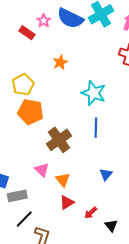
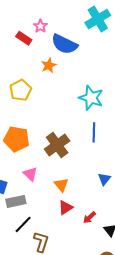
blue semicircle: (70, 18) -> (64, 44), moved
orange star: (60, 62) -> (49, 65), moved
orange pentagon: (30, 112) -> (16, 139), moved
pink triangle: (42, 170) -> (30, 174), moved

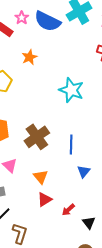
blue semicircle: (64, 44) -> (47, 21), moved
blue line: (94, 132) -> (71, 145), moved

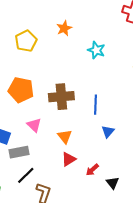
orange star: (29, 57) -> (64, 28), moved
cyan star: (71, 90) -> (96, 50), size x0.7
brown cross: (37, 137) -> (61, 97), turned 30

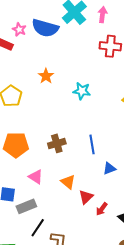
brown cross: (61, 97) -> (57, 143), size x0.7
blue triangle: (108, 132) -> (109, 168), turned 40
red triangle: (69, 159) -> (86, 197), moved

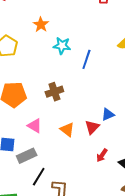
cyan star: (82, 91) -> (62, 46), moved
blue line: (92, 144) -> (86, 59), moved, turned 30
red triangle: (86, 197) -> (92, 127), moved

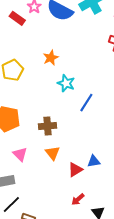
orange triangle: (67, 130) -> (53, 153), moved

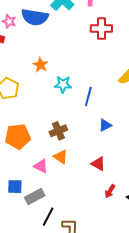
orange triangle: (53, 153) -> (61, 157), moved
blue triangle: (94, 161) -> (105, 125), moved
red triangle: (75, 170) -> (98, 164), turned -42

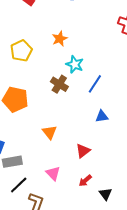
brown cross: (58, 131) -> (59, 84), moved, turned 36
red triangle: (98, 164) -> (83, 151), turned 35
pink triangle: (41, 166) -> (53, 173), moved

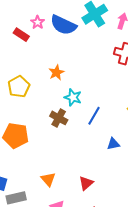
blue triangle: (102, 116) -> (113, 144), moved
orange triangle: (50, 132) -> (48, 179), moved

